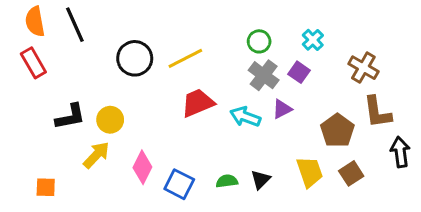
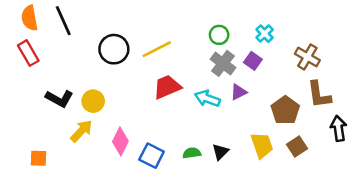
black L-shape: (70, 117) -> (59, 99), turned 40

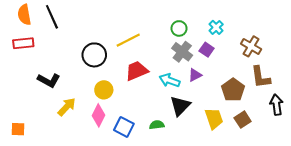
black circle: (114, 49) -> (94, 55), moved
red rectangle: (28, 53) -> (23, 43), turned -66
yellow circle: (93, 101) -> (104, 90), moved
black triangle: (220, 152) -> (180, 106), moved, size x1.5
orange square: (39, 158) -> (18, 129), moved

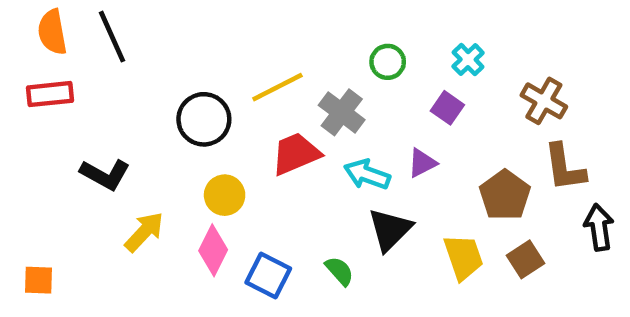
gray cross: (182, 52) -> (342, 112), moved
green semicircle: (157, 125) -> (339, 271), turned 56

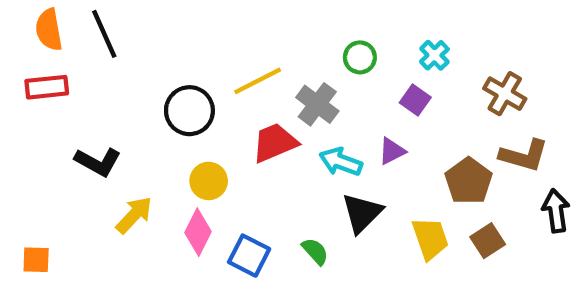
brown L-shape: (565, 168) -> (524, 155), turned -66

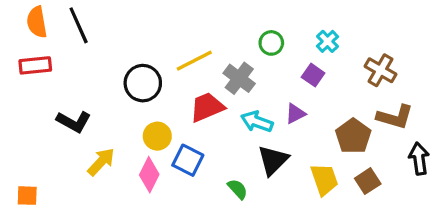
blue square: (249, 256) -> (188, 160), moved

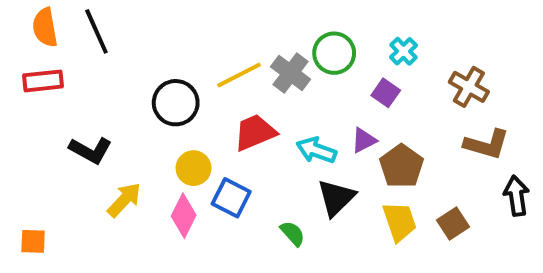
green circle: (271, 43) -> (334, 53), size x1.4
gray cross: (239, 78) -> (291, 73), moved
brown pentagon: (353, 136) -> (401, 166), moved

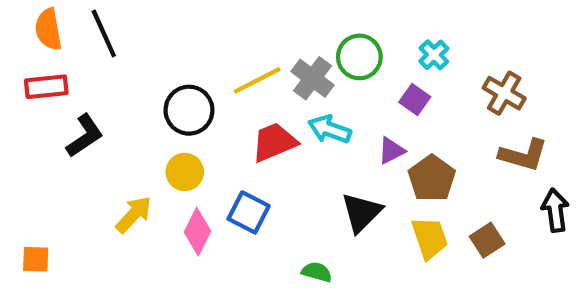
black L-shape: (91, 150) -> (85, 136), moved, turned -63
cyan arrow: (316, 150) -> (330, 129), moved
yellow circle: (194, 168) -> (185, 172), moved
green semicircle: (293, 233) -> (317, 272), moved, turned -32

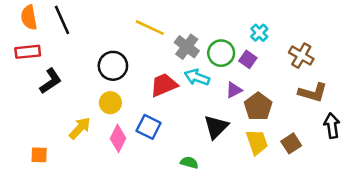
green circle: (359, 57) -> (221, 53), moved
yellow line: (257, 80) -> (150, 28), moved, turned 52
orange square: (36, 259) -> (39, 155), moved

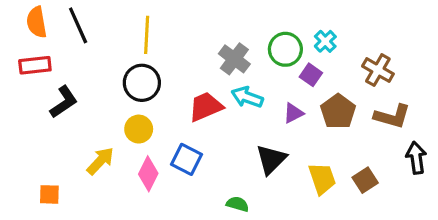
yellow line: (150, 28) -> (147, 35), moved, turned 68
green circle: (221, 53) -> (285, 49), moved
brown pentagon: (258, 107) -> (338, 111), moved

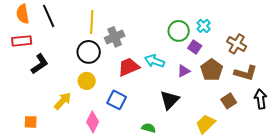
gray cross: (234, 59) -> (115, 37), moved, turned 30
pink diamond: (148, 174) -> (93, 122), moved
yellow trapezoid: (322, 178) -> (206, 124), moved, turned -115
brown square: (365, 180) -> (229, 101), moved

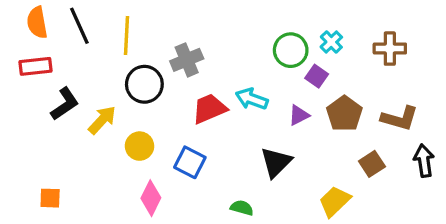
yellow line: (92, 22) -> (126, 36), moved
brown cross: (237, 44) -> (390, 49), moved, turned -30
yellow circle: (87, 81) -> (139, 146), moved
yellow arrow: (63, 101) -> (102, 120), moved

